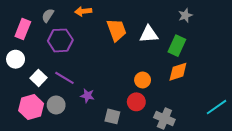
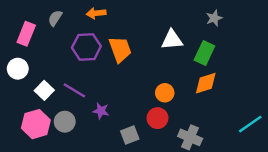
orange trapezoid: (117, 30) -> (120, 49), moved
purple hexagon: (60, 40) -> (86, 47), moved
gray square: (112, 116) -> (130, 135), turned -35

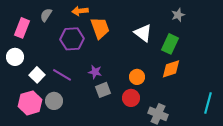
white triangle: (172, 40) -> (143, 33), turned 42
orange trapezoid: (120, 49) -> (100, 28), moved
purple star: (101, 111) -> (95, 72), moved
cyan line: (250, 124) -> (208, 103), turned -40
gray square: (130, 135) -> (103, 90), moved

